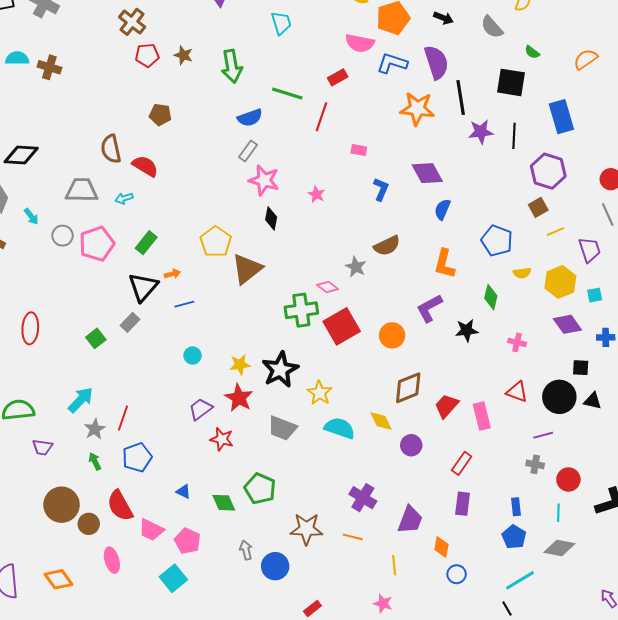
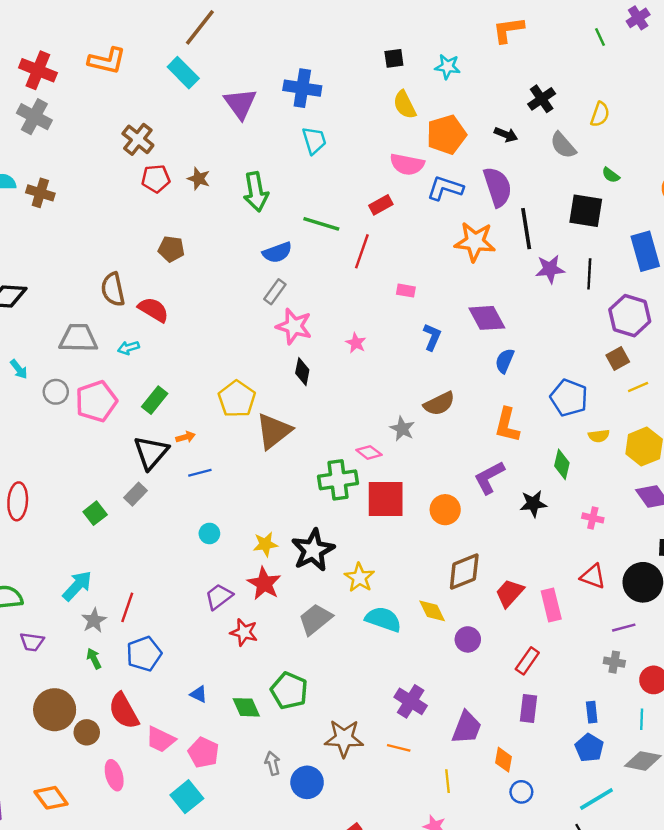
red square: (342, 326) -> (386, 499), turned 30
gray trapezoid: (282, 428) -> (315, 619), turned 120

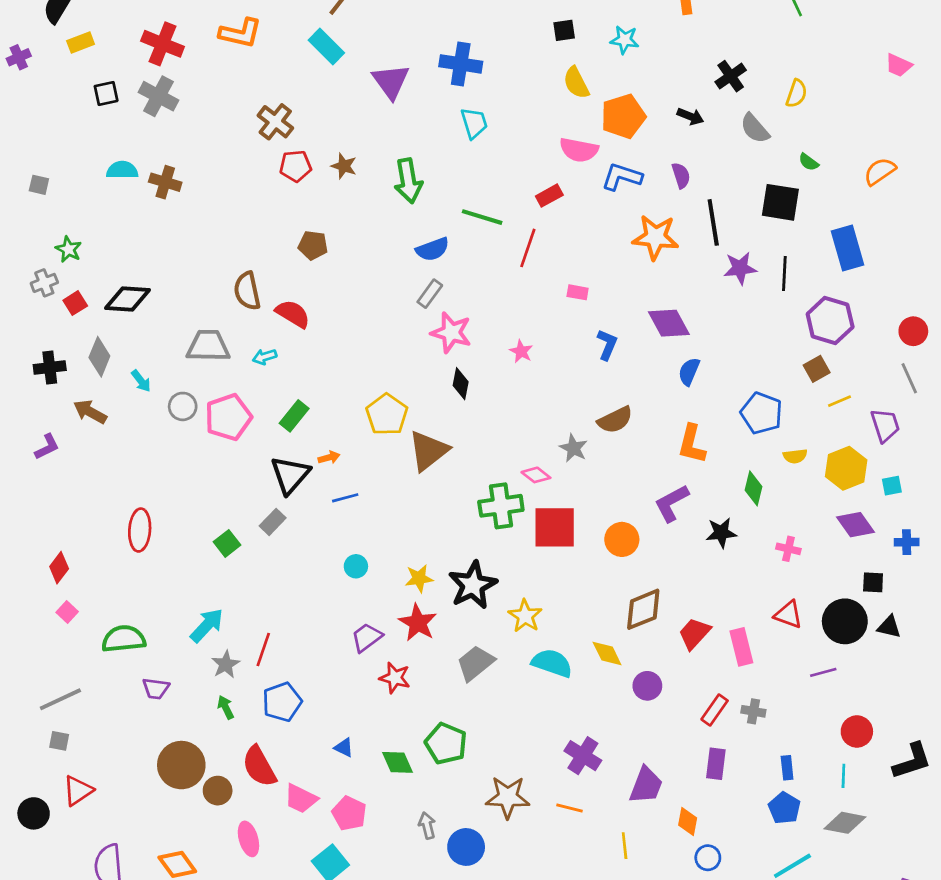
purple semicircle: (498, 187) -> (681, 175), size x0.6
gray cross: (614, 662) -> (753, 711), moved

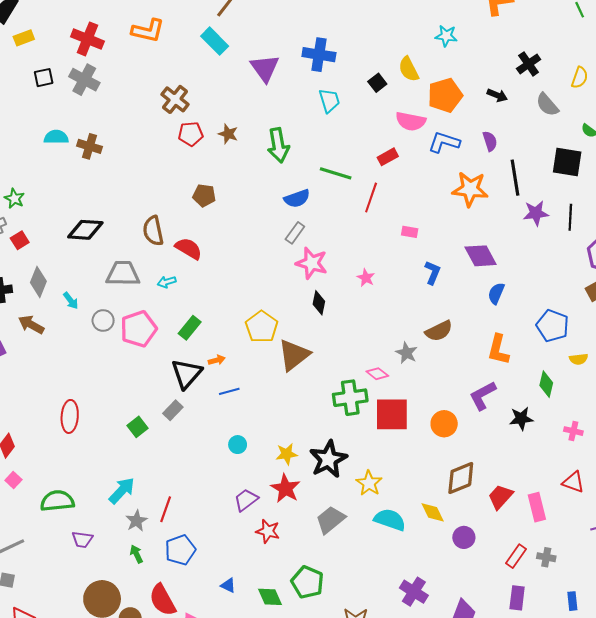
black square: (564, 30) -> (377, 83), moved, turned -30
black diamond: (128, 299) -> (85, 230), moved

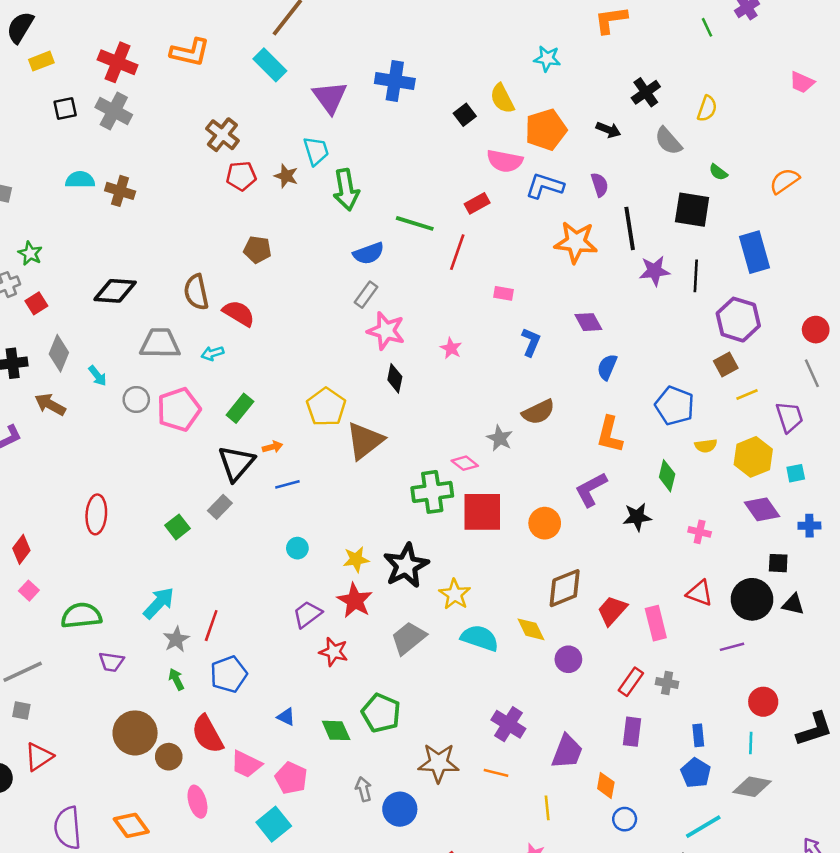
cyan trapezoid: (329, 100) -> (316, 151), moved
purple diamond: (481, 256) -> (588, 322), size x0.7

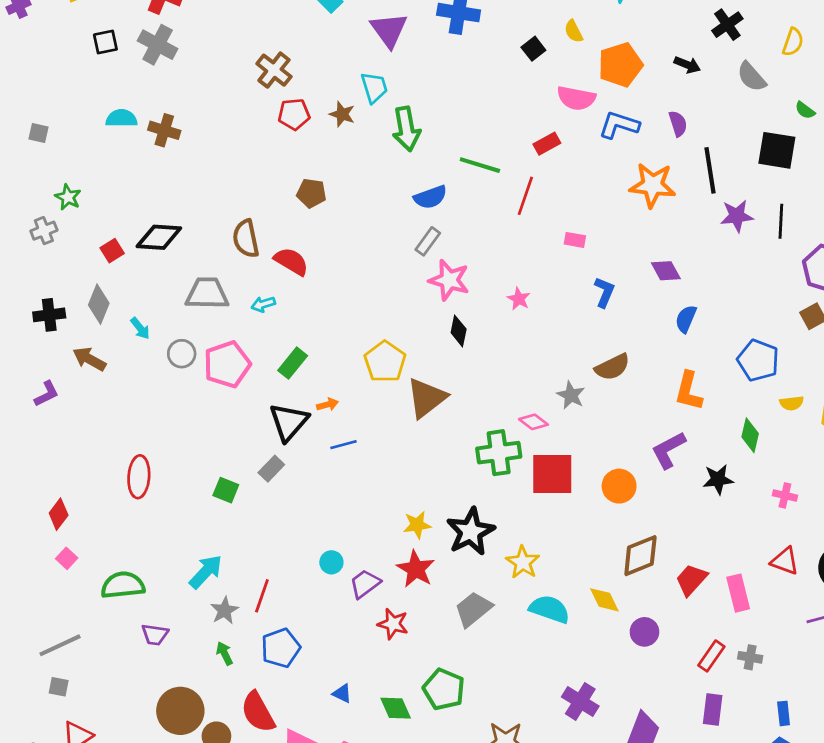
yellow semicircle: (502, 99) -> (574, 31), size x0.7
red square: (36, 303) -> (112, 251), moved
green square: (177, 527) -> (226, 490), turned -30
cyan circle: (297, 548) -> (331, 562), moved

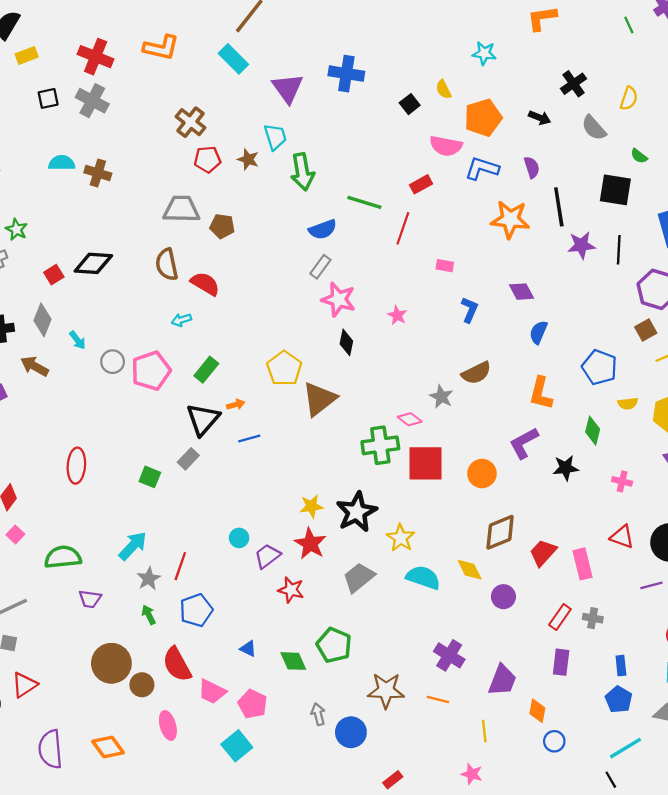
gray trapezoid: (207, 293) -> (181, 209), moved

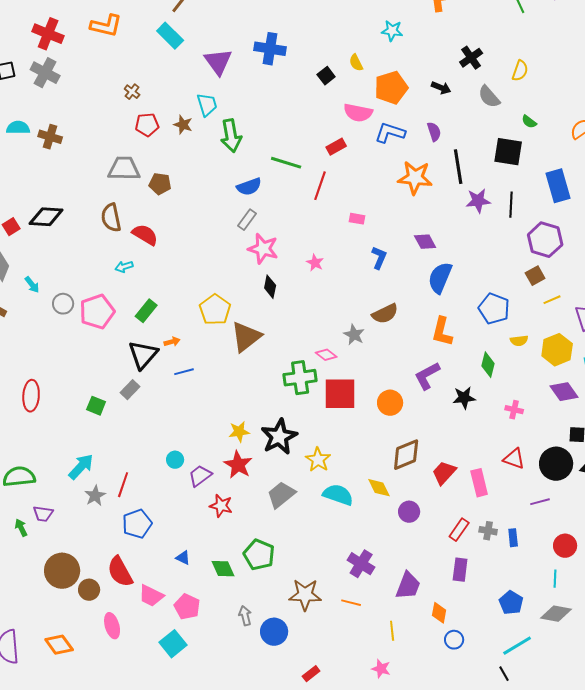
brown cross: (190, 122) -> (132, 92), size x0.6
blue semicircle: (538, 332) -> (440, 278), size x1.5
green arrow: (149, 615) -> (21, 528), moved
blue rectangle: (621, 666) -> (513, 538), moved

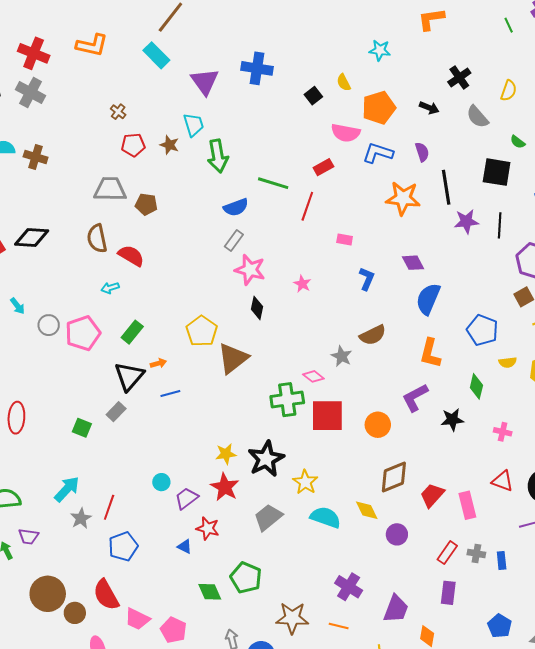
blue triangle: (183, 558) -> (185, 546), moved

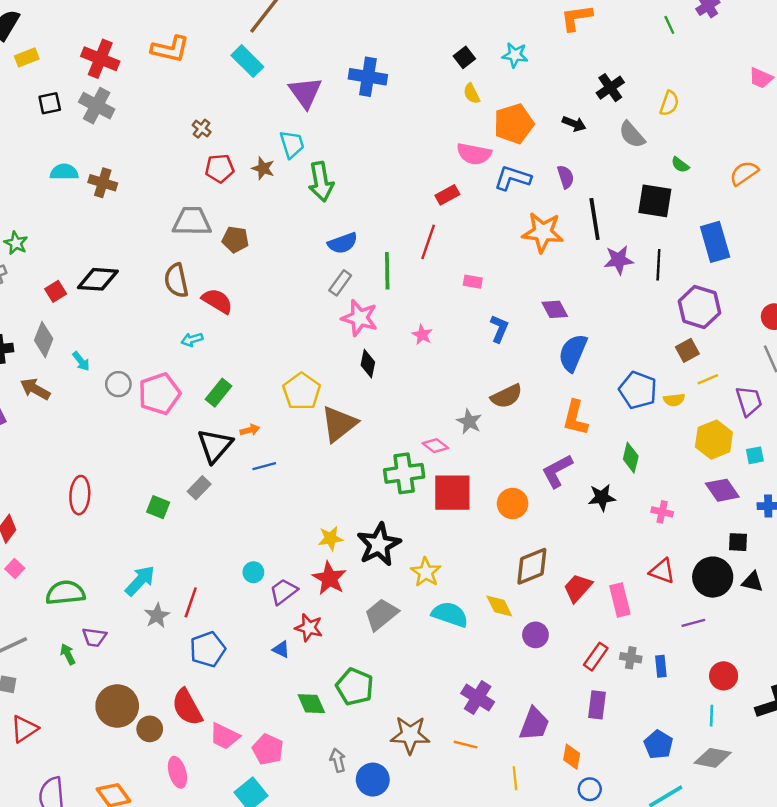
black square: (313, 96) -> (464, 57), moved
green line: (273, 183) -> (387, 271), moved, turned 72
yellow semicircle: (508, 362) -> (674, 400), moved

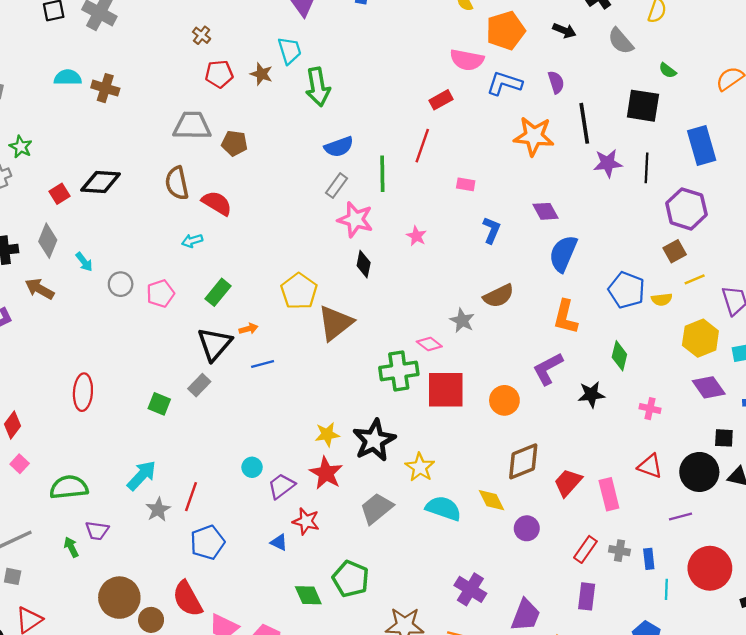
pink pentagon: (159, 394) -> (160, 294), size x0.7
red circle: (724, 676) -> (710, 568), size x1.6
cyan line: (711, 716) -> (666, 589), moved

